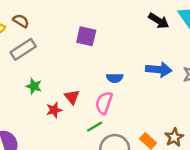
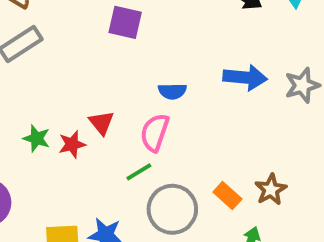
green star: (34, 86) -> (37, 138), moved

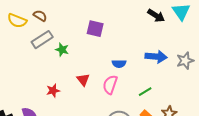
green star: (37, 138) -> (62, 50), moved
red star: (72, 144) -> (53, 91), moved
green line: (139, 172) -> (145, 92), moved

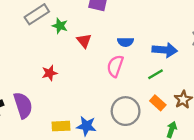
blue arrow: (156, 57) -> (165, 50), moved
red triangle: (83, 80) -> (84, 41), moved

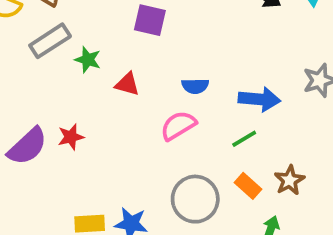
red triangle: (84, 41) -> (127, 84), turned -35
pink semicircle: (115, 66) -> (178, 126), turned 40
purple semicircle: (23, 105) -> (27, 146), moved, turned 65

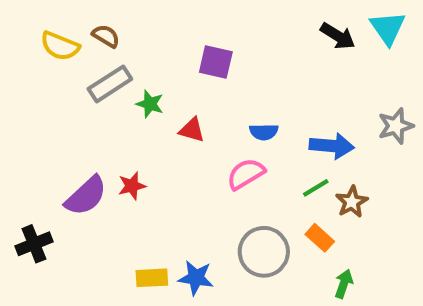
brown star: (289, 180) -> (352, 202), moved

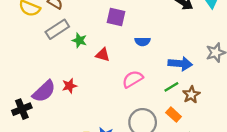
blue semicircle: (264, 132) -> (143, 41), moved
black cross: (34, 244) -> (22, 109), moved

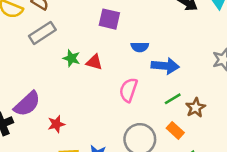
green star: (79, 40) -> (71, 58), moved
blue arrow: (180, 64) -> (165, 66), moved
pink semicircle: (133, 79) -> (128, 90), turned -40
red star: (69, 86) -> (56, 124), moved

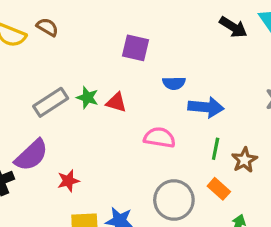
gray rectangle: (42, 33) -> (51, 102), moved
pink semicircle: (128, 90) -> (160, 138), turned 80
green line: (173, 99) -> (216, 149), turned -48

